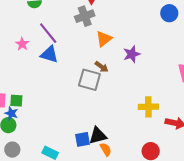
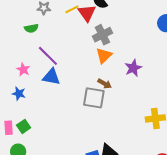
gray cross: (85, 16) -> (102, 35), moved
green square: (16, 101) -> (24, 126), turned -32
blue star: (11, 113) -> (19, 94), moved

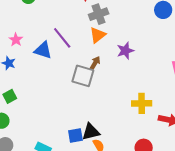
purple line: (48, 56) -> (62, 38), moved
brown arrow: (105, 84) -> (95, 63), turned -96

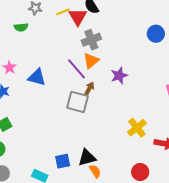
purple line: (62, 38) -> (77, 69), moved
yellow cross: (142, 103) -> (137, 128), turned -36
blue square: (75, 135) -> (63, 161), moved

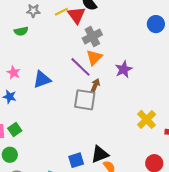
blue triangle: (37, 77) -> (42, 79), turned -30

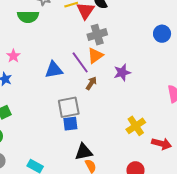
green semicircle: (21, 31) -> (28, 17), size x1.5
blue triangle: (42, 79) -> (54, 70), moved
gray square: (85, 100) -> (69, 107), moved, turned -30
blue square: (76, 160) -> (70, 124), moved

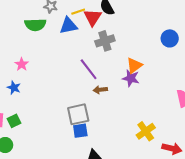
orange triangle: (95, 55) -> (134, 66), moved
blue triangle: (54, 70) -> (68, 26), moved
purple star: (122, 72) -> (131, 78), turned 30
brown arrow: (91, 83) -> (100, 90), turned -128

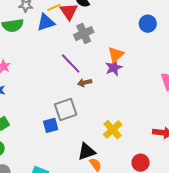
purple star: (131, 78) -> (114, 68), turned -30
blue square: (80, 131) -> (51, 125), moved
yellow cross: (146, 131) -> (113, 130), moved

